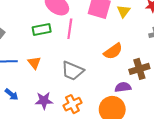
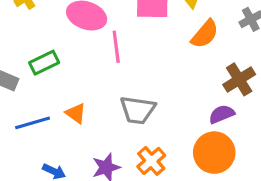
green rectangle: (42, 30) -> (44, 63), moved
orange semicircle: (113, 51) -> (205, 34), moved

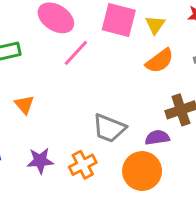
pink line: (116, 47) -> (76, 53), turned 36
gray trapezoid: (138, 110) -> (109, 128), moved

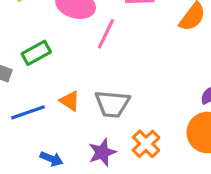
gray trapezoid: (109, 128) -> (112, 104), moved

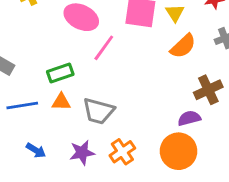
green rectangle: (36, 53) -> (60, 73), moved
orange triangle: (70, 101) -> (61, 102), turned -42

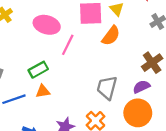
orange semicircle: (183, 46) -> (111, 36), moved
gray trapezoid: (99, 111) -> (107, 88), moved, turned 100

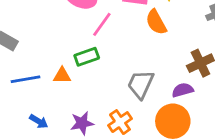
orange semicircle: (111, 36) -> (156, 22), turned 105
green rectangle: (38, 70) -> (87, 57), moved

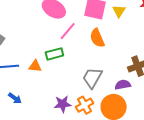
orange semicircle: (156, 22) -> (97, 38), moved
orange cross: (120, 122) -> (85, 105), moved
purple star: (82, 123) -> (63, 104), moved

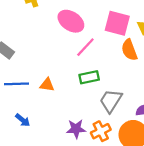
orange semicircle: (97, 38) -> (129, 50), moved
green rectangle: (54, 54) -> (89, 77), moved

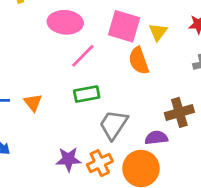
pink ellipse: (71, 21) -> (65, 22), turned -30
orange triangle: (47, 85) -> (33, 103), turned 42

